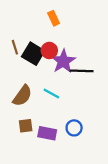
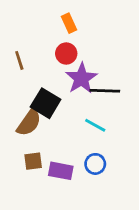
red circle: (49, 50) -> (66, 54), moved
black square: (33, 54) -> (46, 103), moved
cyan line: (51, 94) -> (95, 125), moved

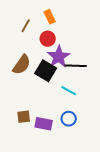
brown line: (19, 60) -> (26, 26), moved, turned 48
black square: (46, 103) -> (46, 71), moved
brown semicircle: (29, 123) -> (22, 65), moved

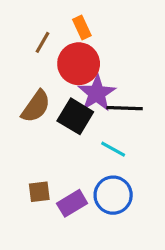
red circle: (48, 39) -> (79, 64), size x1.6
blue circle: (69, 119) -> (113, 195), size x1.5
purple rectangle: (44, 124) -> (72, 203), turned -42

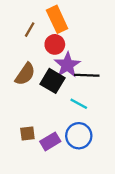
orange rectangle: (82, 28) -> (57, 19), size x1.6
red circle: (79, 64) -> (55, 44), size x0.7

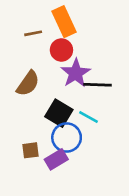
brown line: (30, 30) -> (33, 33), turned 49
black square: (53, 81) -> (59, 113), moved
blue circle: (79, 136) -> (67, 137), moved

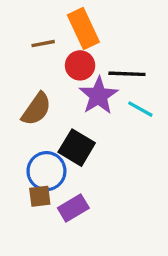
black line: (97, 85) -> (127, 74), moved
cyan line: (88, 117) -> (140, 109), moved
blue circle: (67, 137) -> (46, 171), moved

